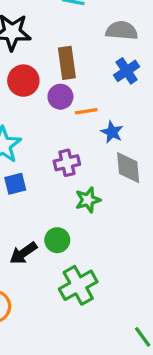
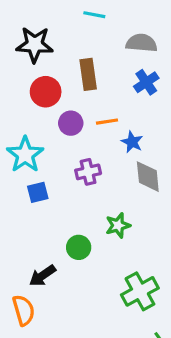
purple circle: (60, 97) -> (71, 123), moved
green star: (88, 200) -> (118, 225), moved
black arrow: (23, 253) -> (42, 276), moved
green cross: (78, 285) -> (140, 291), moved

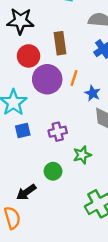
orange line: (107, 122) -> (74, 78), turned -63
purple circle: (71, 123) -> (47, 79), size x1.6
purple cross: (88, 172) -> (58, 132), moved

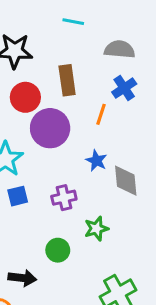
orange line: (74, 78) -> (101, 114), moved
blue star: (93, 93) -> (96, 161), moved
black arrow: (26, 192) -> (22, 278), turned -138

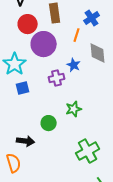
gray diamond: (126, 181) -> (98, 53), moved
purple cross: (64, 198) -> (57, 78), moved

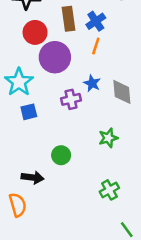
blue cross: (92, 18) -> (96, 21), moved
gray diamond: (98, 53) -> (122, 92), moved
green star: (74, 109) -> (108, 138), moved
green cross: (88, 151) -> (109, 190), size x0.7

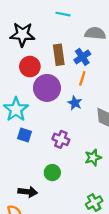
blue star: (92, 83) -> (75, 103), moved
purple cross: (71, 99) -> (61, 139), moved, turned 35
blue square: (29, 112) -> (24, 135), turned 32

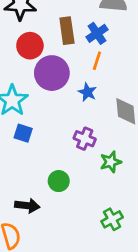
purple cross: (61, 139) -> (85, 139), moved

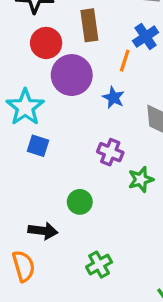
blue cross: (97, 33) -> (146, 37), moved
green cross: (112, 219) -> (99, 265), moved

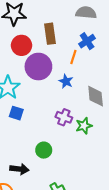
green star: (141, 179) -> (84, 126), moved

